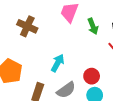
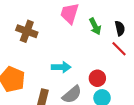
cyan arrow: (58, 63) -> (61, 67), turned 66

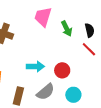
red circle: (97, 78) -> (62, 70), moved

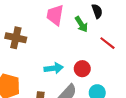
black semicircle: (90, 30) -> (97, 11), moved

